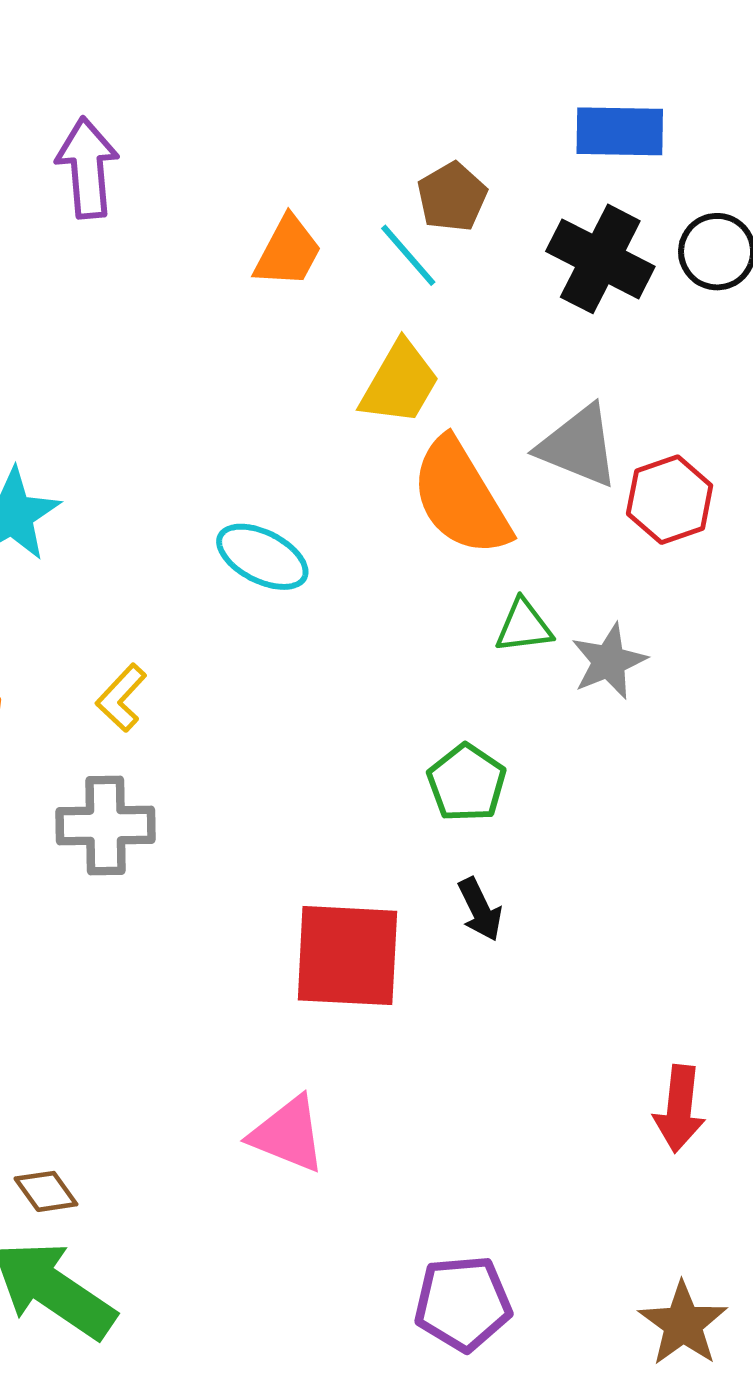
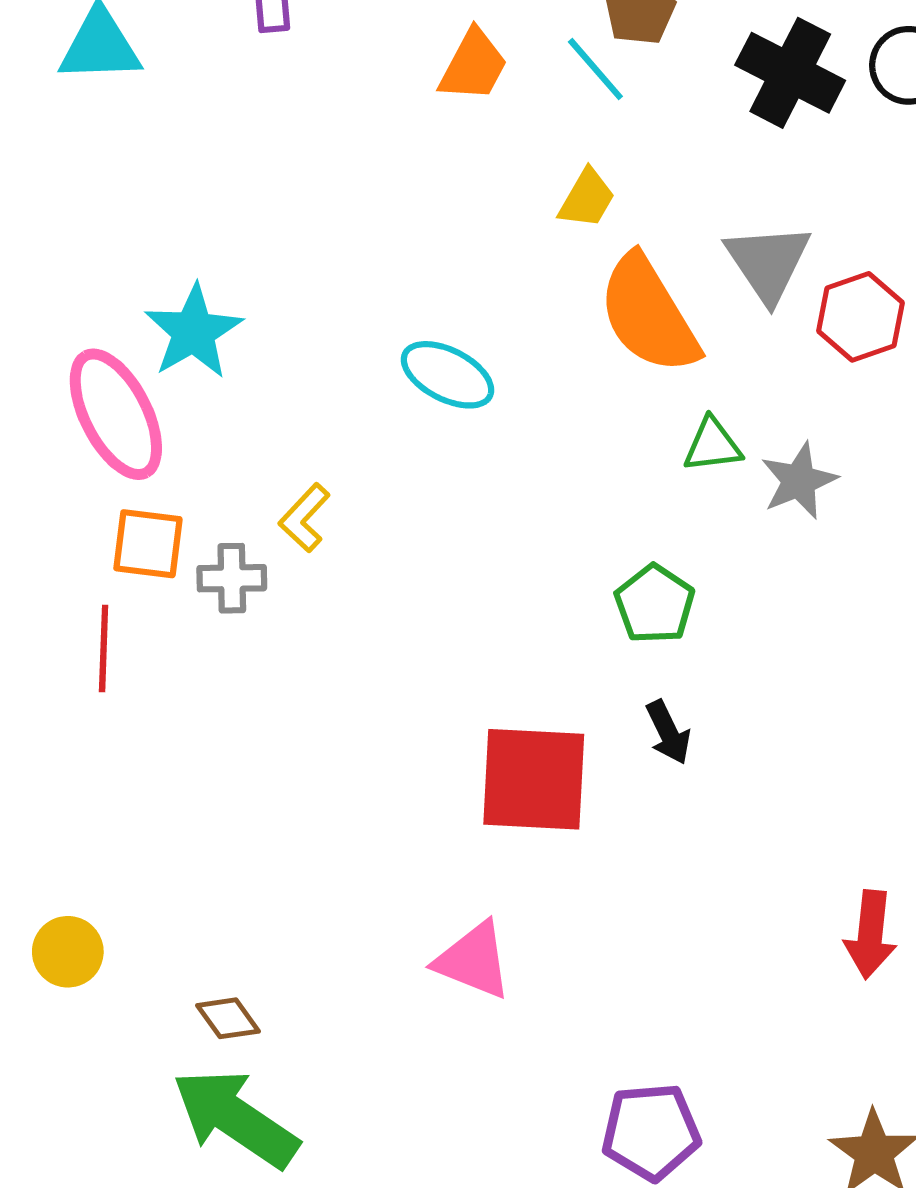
yellow trapezoid: (400, 383) -> (587, 199), size x0.7
gray triangle: (578, 446) -> (768, 263), turned 34
gray cross: (106, 825) -> (232, 578), moved, size x0.7

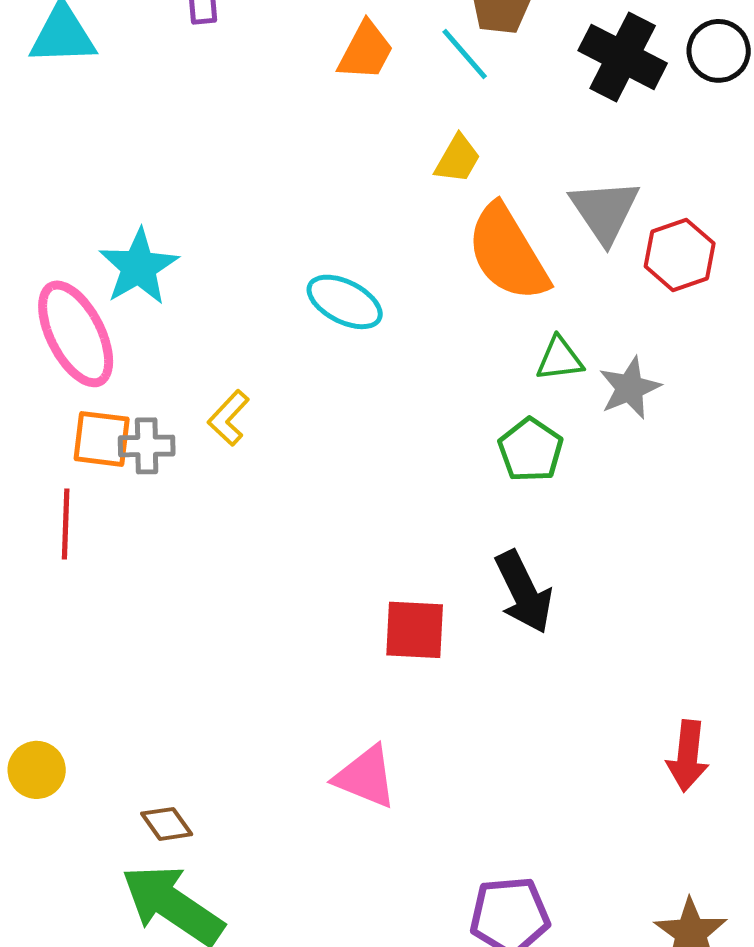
gray cross: (232, 578) -> (147, 446), moved
green pentagon: (655, 604) -> (531, 450), moved
black arrow: (668, 732) -> (524, 592), size x1.6
red square: (534, 779) -> (415, 630), size x0.7

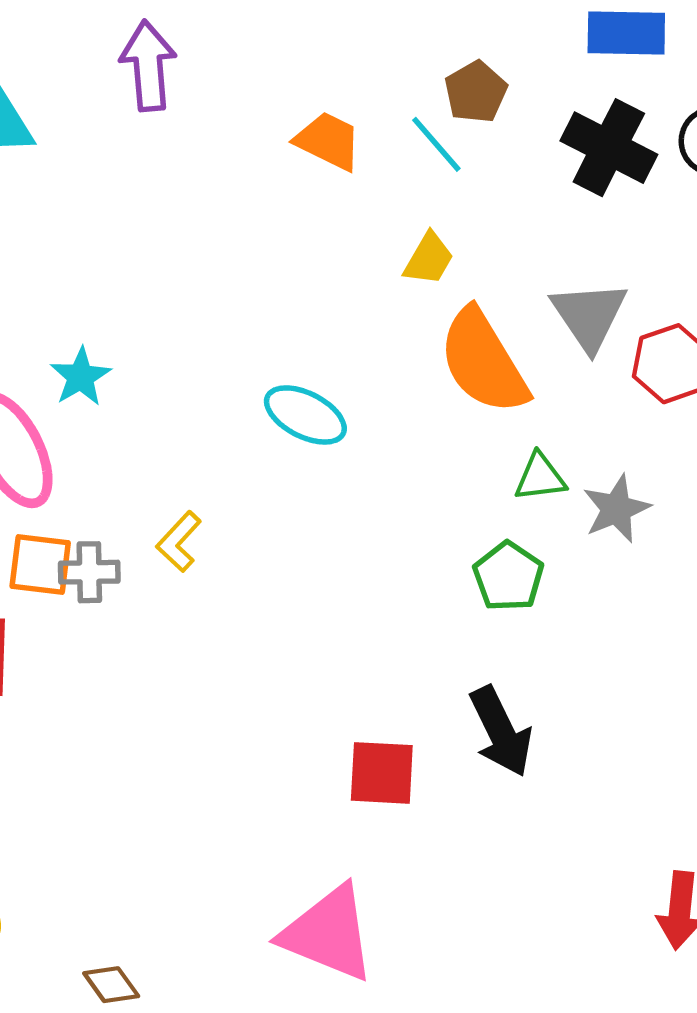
orange trapezoid: (366, 51) -> (328, 141), turned -92
cyan star: (139, 267) -> (81, 377), size x0.7
pink triangle: (366, 777) -> (328, 933), size x1.4

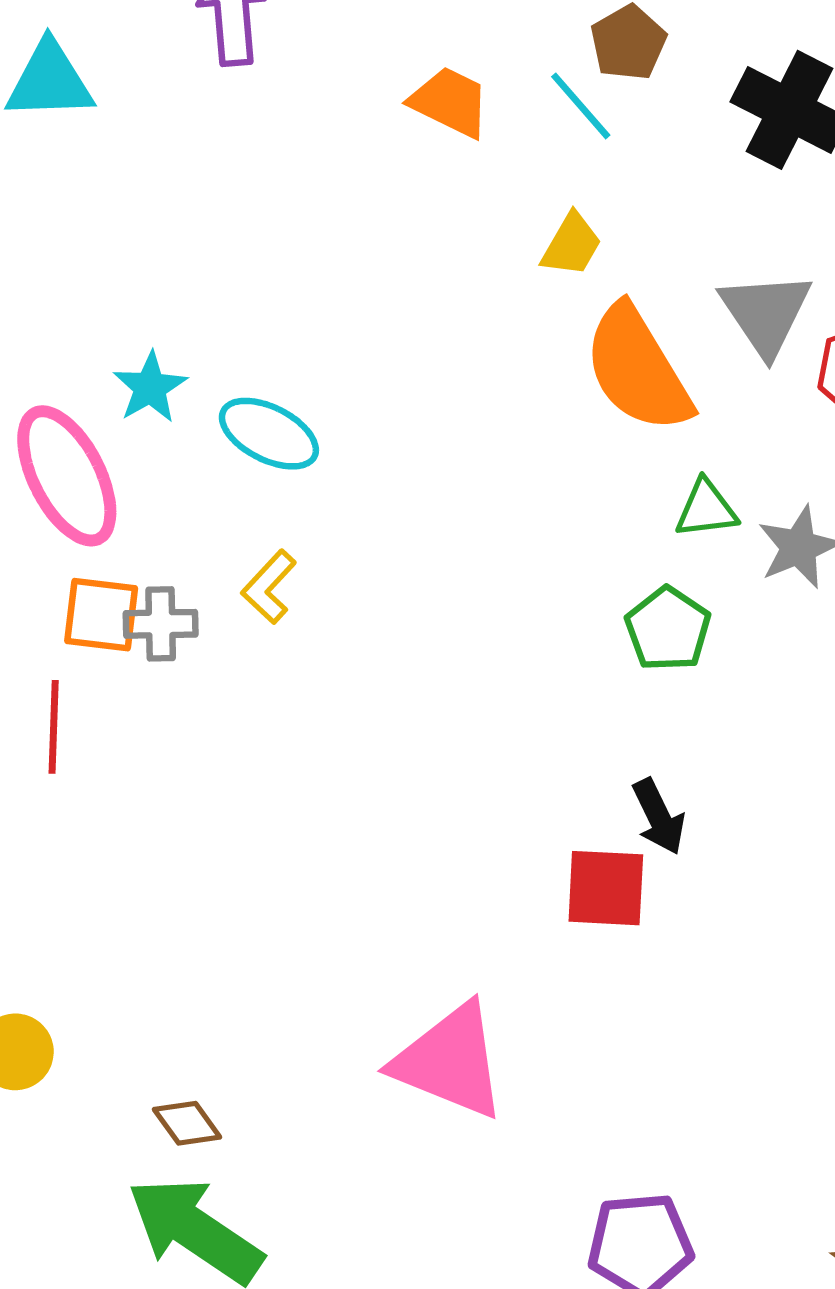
cyan ellipse: (305, 415) -> (269, 434), moved
black arrow: (501, 731) -> (659, 817), size x0.7
red square: (382, 773) -> (606, 888), moved

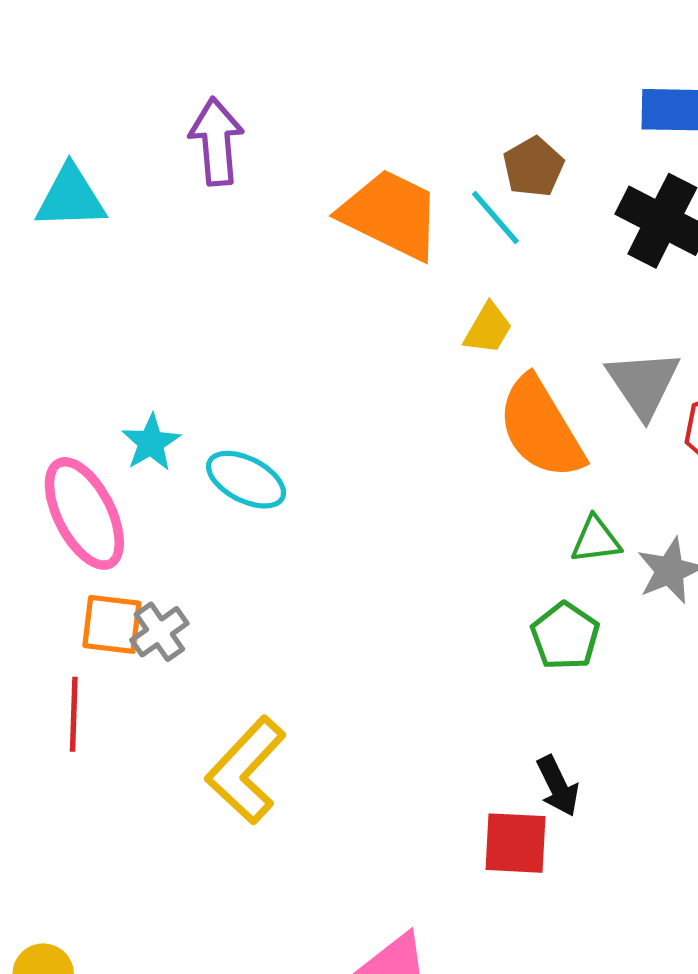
orange trapezoid: (450, 102) -> (391, 214), size x1.6
yellow L-shape: (269, 587) -> (246, 770), moved, size x1.8
gray cross: (161, 624) -> (159, 632), turned -34

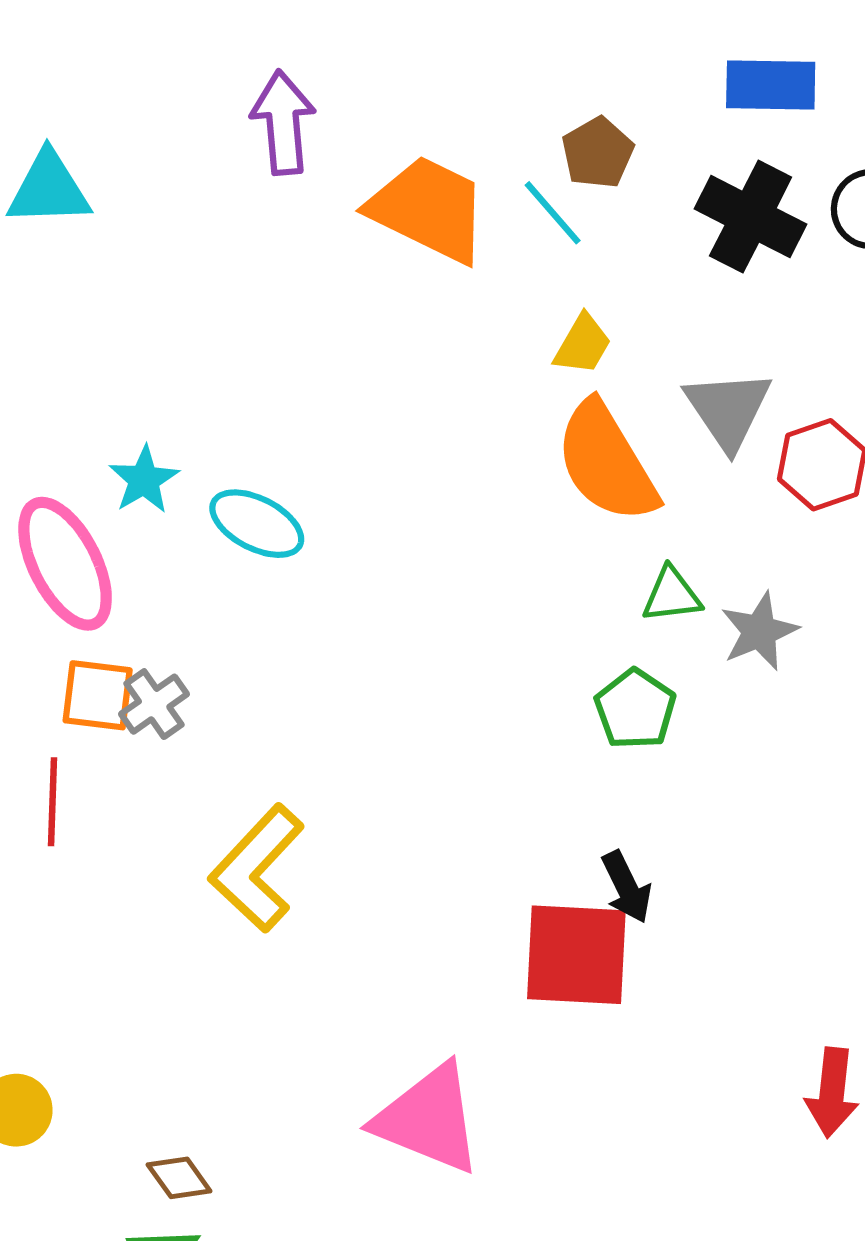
purple arrow: (216, 142) -> (283, 123), moved
yellow trapezoid: (488, 329) -> (583, 344), moved
red square: (515, 843) -> (576, 955), size x1.4

